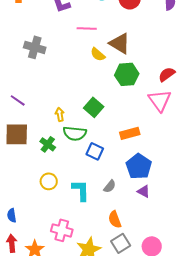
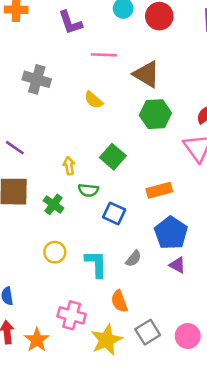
yellow semicircle: (98, 54) -> (94, 100), moved
green semicircle: (75, 133) -> (88, 190), size x0.7
orange semicircle: (115, 219) -> (119, 301), moved

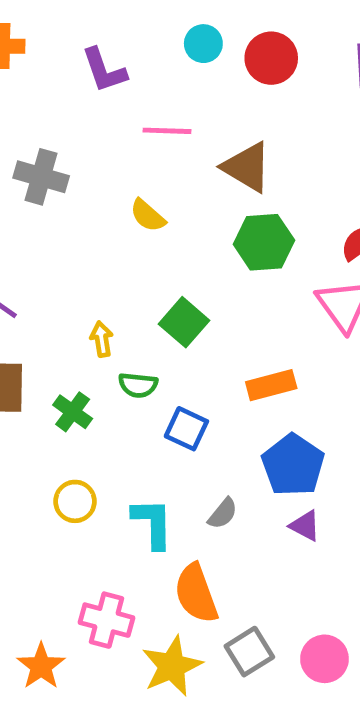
orange semicircle: (119, 301) -> (196, 593), size x1.4

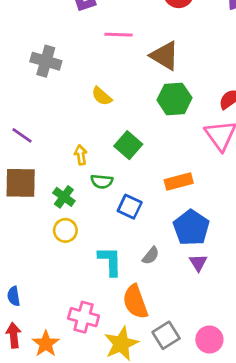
yellow semicircle: (148, 216) -> (102, 96), moved
yellow circle: (75, 501) -> (65, 230), moved
purple triangle: (305, 526) -> (198, 263), turned 30

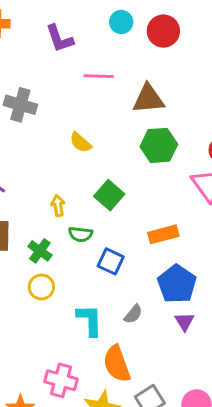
brown triangle: (165, 56) -> (148, 99), turned -36

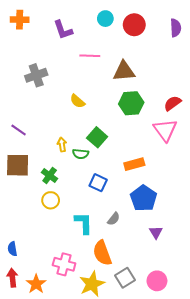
gray cross: (20, 105) -> (36, 75), turned -35
green semicircle: (81, 234) -> (81, 154), moved
purple triangle: (184, 322) -> (156, 232), moved

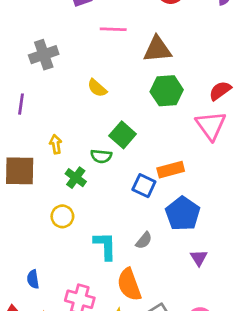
purple line: (19, 130) -> (21, 104), moved, turned 63
yellow arrow: (62, 145) -> (56, 144), moved
green cross: (50, 176) -> (76, 178), moved
blue square: (98, 183) -> (144, 186), moved
blue semicircle: (12, 249) -> (33, 279), moved

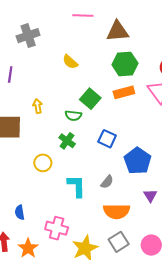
orange rectangle: (171, 170) -> (124, 92), moved
green cross: (76, 178) -> (67, 141), moved
orange semicircle: (129, 285) -> (117, 211), moved, turned -70

